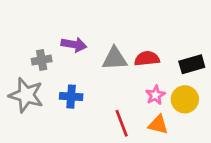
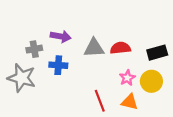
blue cross: (71, 97) -> (58, 65), moved

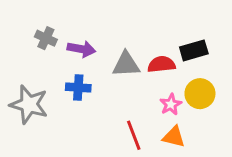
gray cross: (34, 49) -> (46, 38), moved, turned 35
black rectangle: (157, 53) -> (194, 50), moved
yellow circle: (151, 81) -> (200, 94), moved

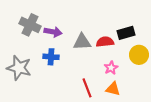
gray cross: (46, 38) -> (30, 25), size x1.5
yellow circle: (200, 94) -> (139, 55), moved

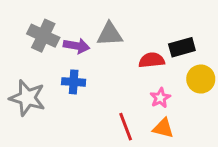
gray triangle: (82, 42) -> (110, 34), moved

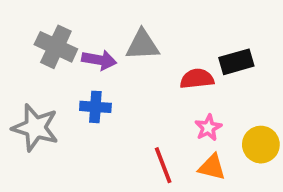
yellow circle: (201, 79) -> (261, 145), moved

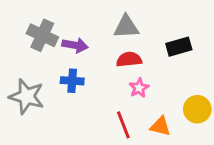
gray triangle: (142, 45) -> (126, 27), moved
red semicircle: (197, 79) -> (129, 59), moved
pink star: (208, 128) -> (139, 88), moved

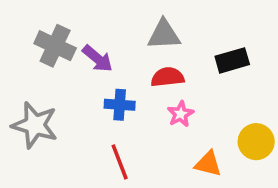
purple arrow: (75, 45) -> (97, 59), turned 30
blue cross: (72, 81) -> (120, 105), moved
red line: (123, 125) -> (120, 162), moved

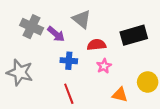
gray triangle: (164, 35) -> (82, 19), moved, turned 42
black rectangle: (232, 60) -> (134, 35), size x1.4

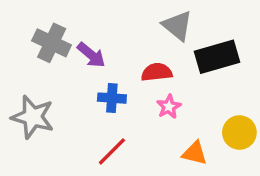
gray triangle: (82, 19) -> (177, 26), moved
red line: (69, 94) -> (112, 151), turned 66

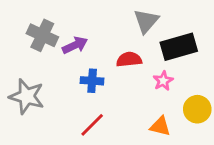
gray triangle: (177, 26) -> (146, 21), turned 32
purple arrow: (91, 55) -> (75, 45), turned -65
pink star: (169, 107) -> (163, 81), moved

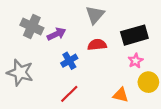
gray triangle: (146, 21) -> (95, 15), moved
blue cross: (92, 81) -> (69, 61), turned -35
pink star: (163, 81) -> (136, 61), moved

